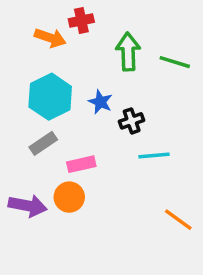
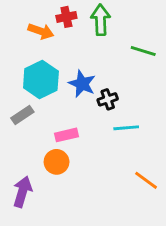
green arrow: (128, 52) -> (101, 20), moved
blue star: (100, 102) -> (82, 84), size x1.4
gray rectangle: (43, 143) -> (22, 115), moved
purple arrow: (28, 206) -> (22, 192), moved, turned -84

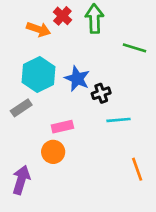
red cross: (66, 17) -> (62, 16), turned -36
orange line: (146, 180) -> (137, 169), turned 35

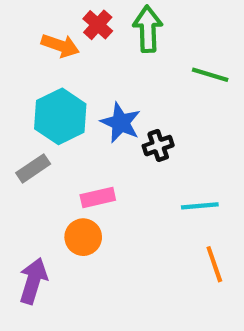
cyan line: (118, 120) -> (200, 206), moved

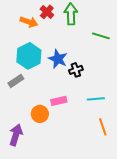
pink rectangle: (98, 198) -> (59, 101), moved

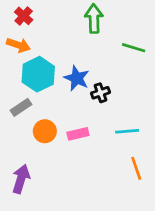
red cross: (47, 12) -> (24, 16), moved
orange arrow: (29, 22) -> (18, 45), moved
orange circle: (40, 114) -> (45, 131), moved

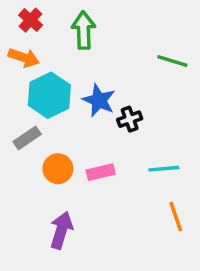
green arrow: (94, 19) -> (84, 30), moved
purple arrow: (21, 179) -> (61, 230), moved

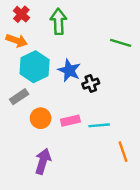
cyan line: (164, 169) -> (99, 125), moved

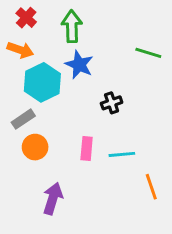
blue star: (69, 70) -> (79, 65), moved
orange circle: (41, 118) -> (35, 147), moved
pink rectangle: (70, 121) -> (87, 148), turned -72

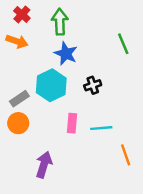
green line: (148, 53) -> (123, 44), turned 50
cyan hexagon: (42, 82) -> (51, 85), moved
orange circle: (35, 147) -> (18, 123), moved

